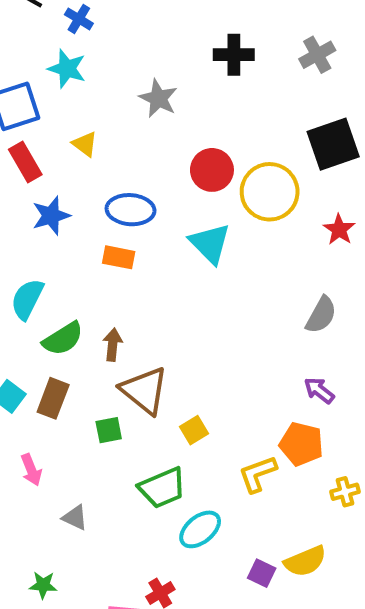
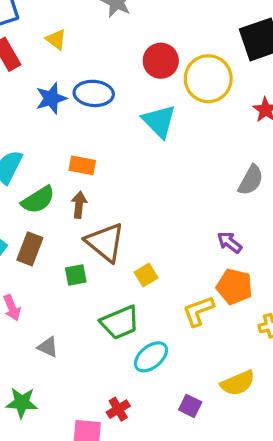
blue star: (51, 216) -> (51, 98), moved
orange rectangle: (119, 257) -> (82, 165), moved
purple arrow: (319, 390) -> (229, 242), moved
purple square: (262, 573) -> (190, 406), moved
green star: (43, 585) -> (22, 403), size x1.4

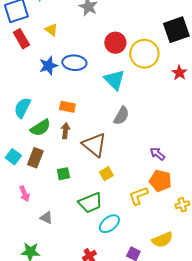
gray semicircle: (251, 180) -> (121, 116), moved
brown triangle: (105, 242) -> (94, 145), moved

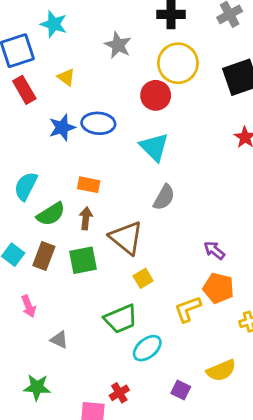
yellow circle: (144, 54) -> (178, 63), moved
green square: (63, 174) -> (83, 260), moved, size x1.5

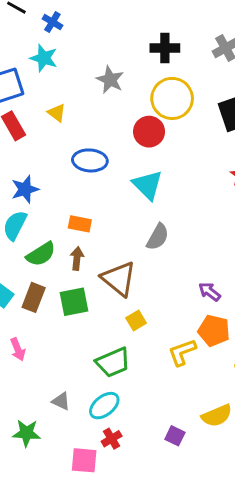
blue star: (62, 127) -> (25, 189), moved
gray triangle: (59, 340) -> (61, 401), moved
cyan ellipse: (147, 348) -> (104, 406), moved

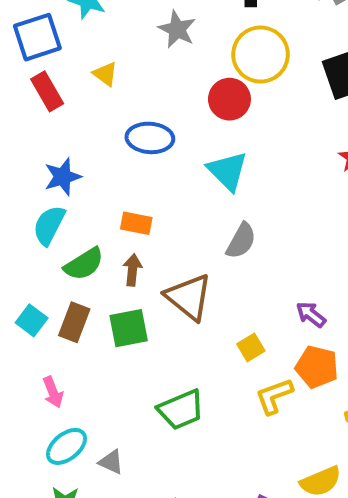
yellow square: (136, 320) -> (251, 347), moved
cyan ellipse: (104, 406) -> (66, 446), moved

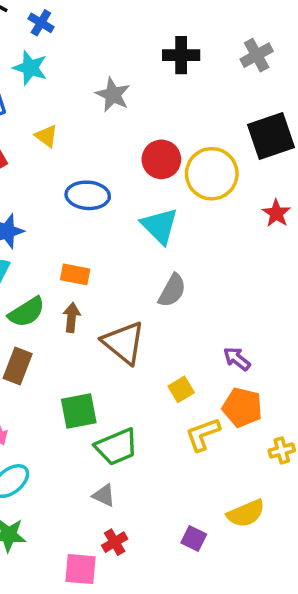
yellow circle: (261, 55) -> (212, 174), moved
green square: (129, 328) -> (79, 411), moved
gray triangle: (111, 462) -> (104, 495), moved

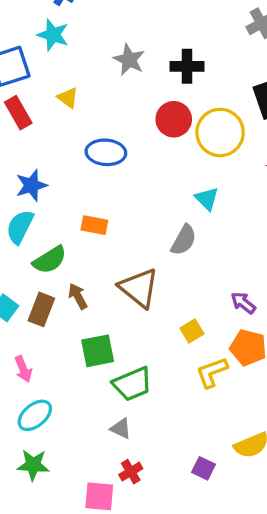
black cross: (181, 55) -> (187, 66), moved
cyan triangle: (160, 226) -> (207, 199), moved, size x0.7
brown arrow: (72, 318) -> (78, 296), moved, turned -35

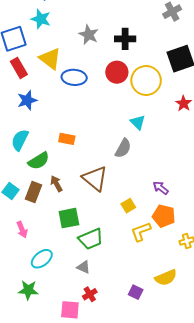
yellow triangle: (68, 98) -> (50, 59), size x1.6
blue ellipse: (106, 152) -> (74, 77), moved
blue star: (31, 185) -> (27, 100), moved
cyan ellipse: (35, 415) -> (42, 259), moved

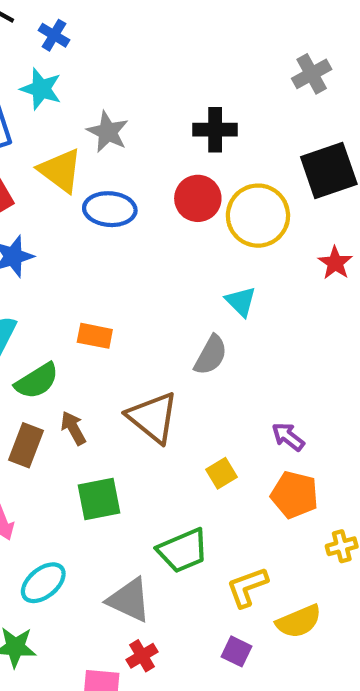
gray star: (89, 35) -> (108, 132), moved
yellow L-shape: (141, 232) -> (247, 587), moved
green trapezoid: (91, 239) -> (183, 551), moved
gray triangle: (83, 267) -> (129, 600), size x1.6

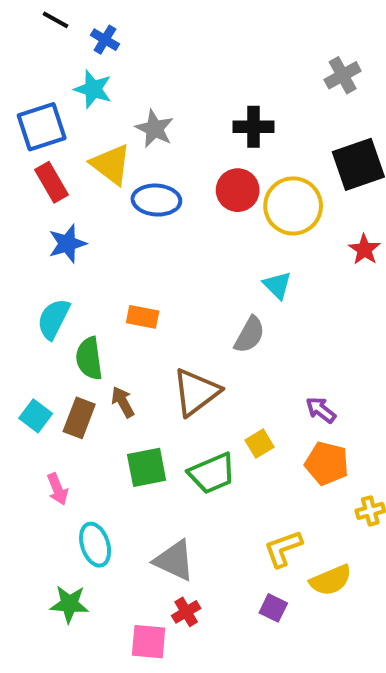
green semicircle: (37, 381) -> (89, 358), turned 114
brown triangle: (153, 417) -> (196, 392), turned 44
green trapezoid: (183, 551) -> (212, 473), moved
cyan ellipse: (43, 583) -> (95, 545), turned -69

